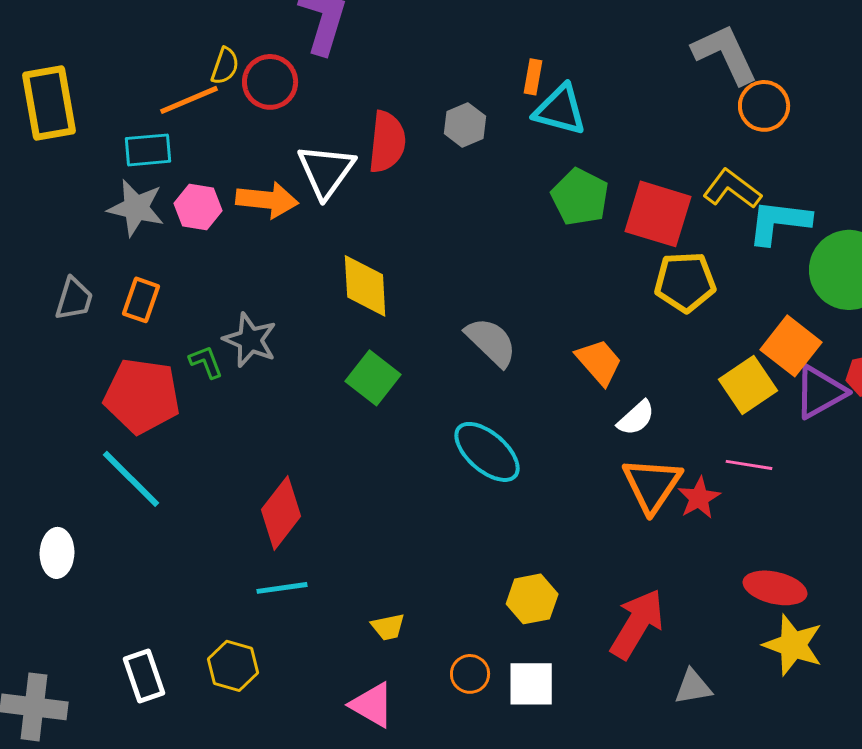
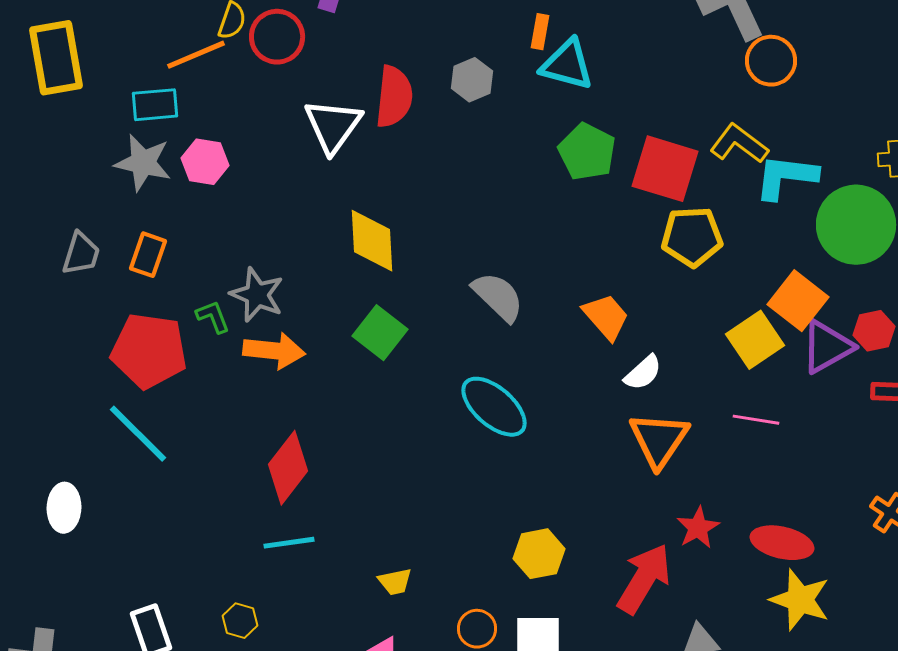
orange arrow: (267, 200) -> (274, 351), moved
red star: (699, 498) -> (698, 528), moved
yellow hexagon: (233, 666) -> (240, 621), size x0.7

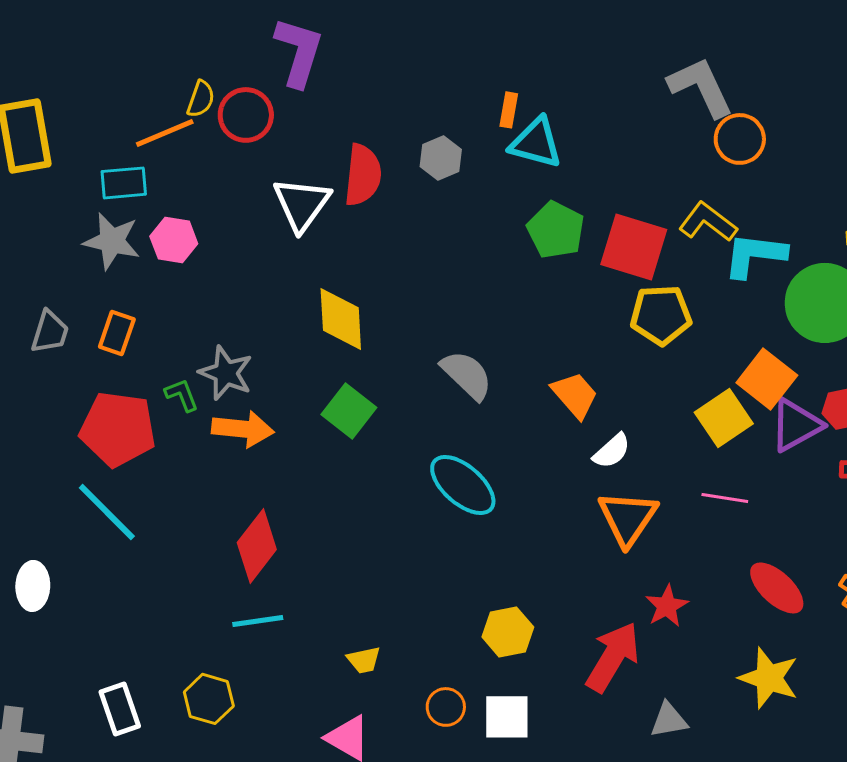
red ellipse: (782, 543) -> (777, 588), moved, turned 30
yellow hexagon: (240, 621) -> (209, 699), size x1.4

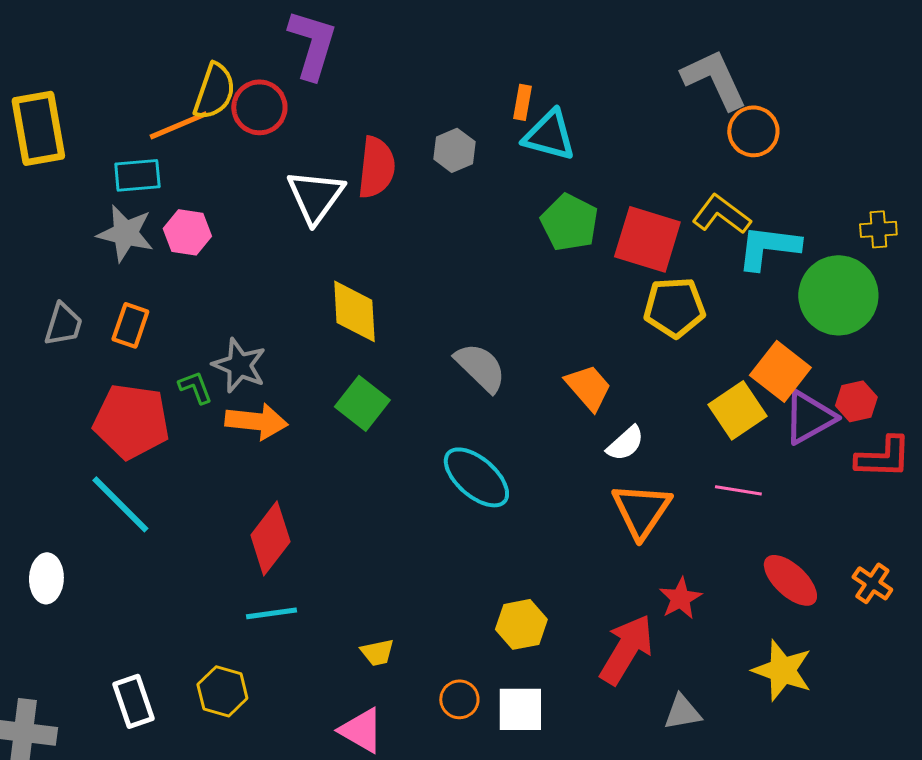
yellow semicircle: (201, 99) -> (214, 91), size x1.5

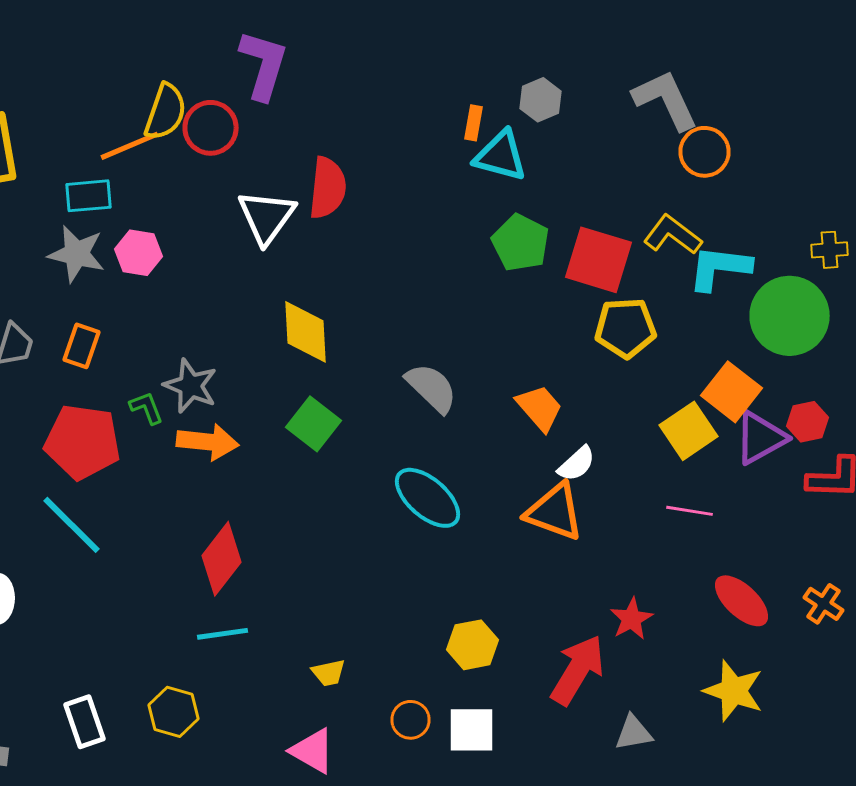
gray hexagon: (454, 150) -> (540, 100), moved
orange triangle: (641, 510) -> (554, 512), moved, turned -44

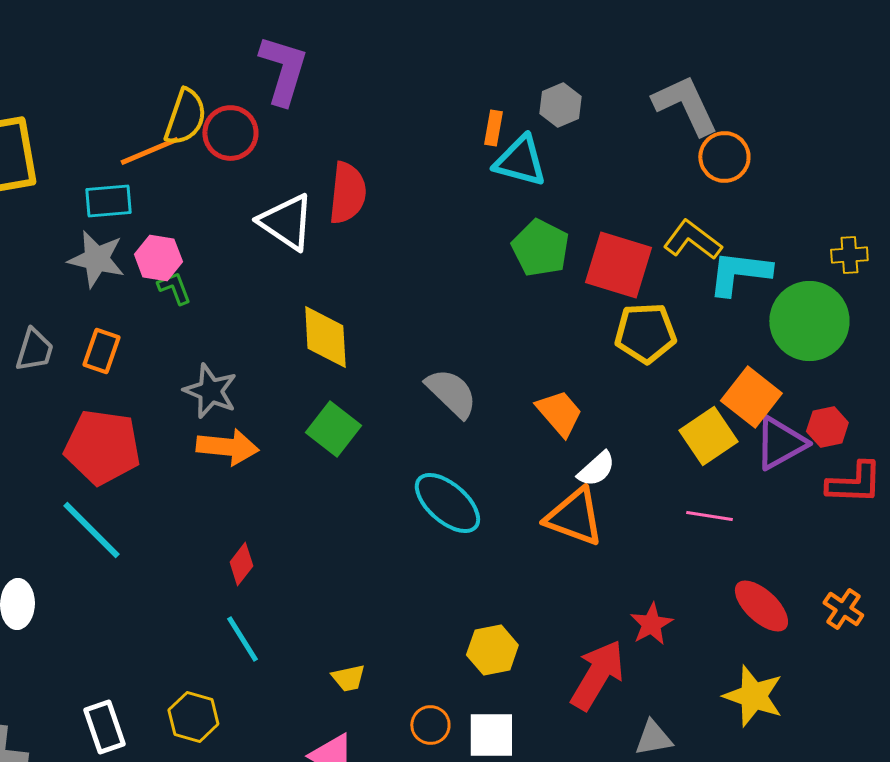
white triangle: (266, 217) -> (286, 222), turned -32
green L-shape: (146, 408) -> (174, 288), moved
red diamond: (222, 559) -> (241, 564), size x0.6
cyan line: (222, 634) -> (242, 639), turned 66

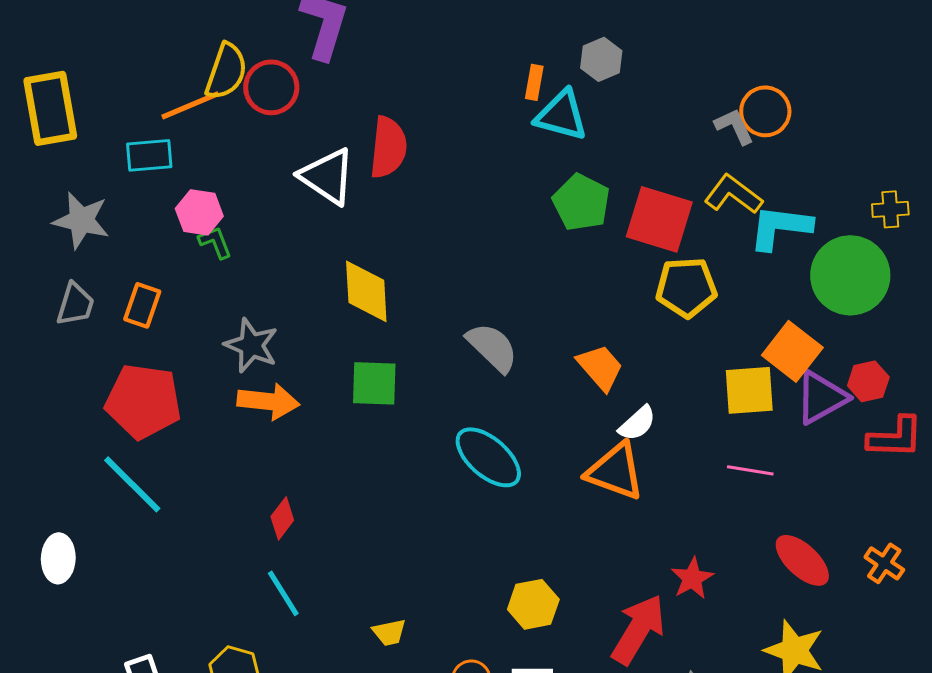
gray L-shape: (685, 105) -> (734, 126), moved, size x0.6
gray star: (96, 259) -> (81, 220), moved
green square: (333, 429) -> (374, 383), turned -36
yellow square: (708, 436) -> (749, 390), turned 30

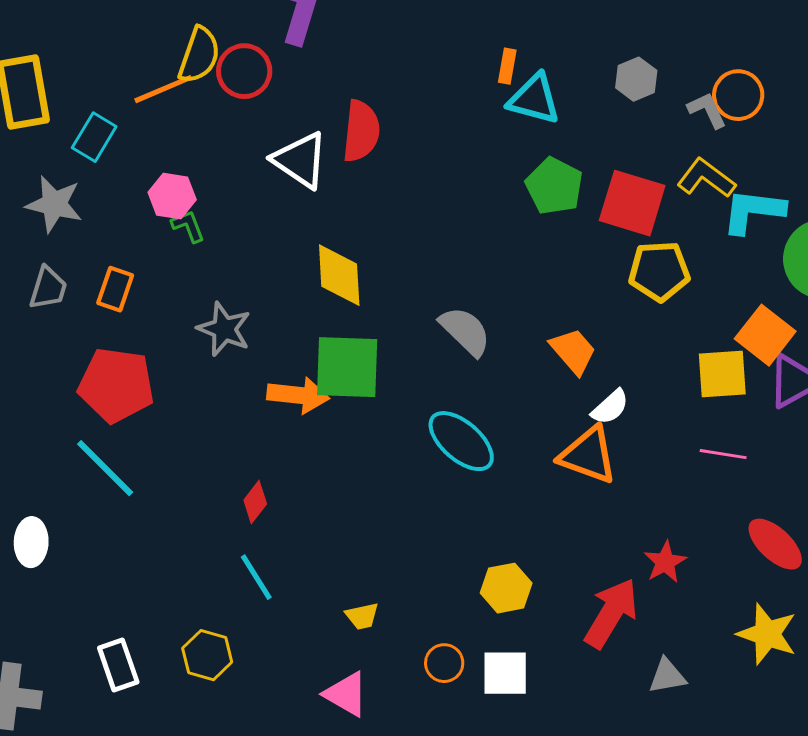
gray hexagon: (601, 59) -> (636, 79), moved
cyan rectangle: (149, 155) -> (94, 137), moved, turned -54
green square: (374, 383) -> (347, 367), size x1.4
orange arrow: (268, 401) -> (298, 395), moved

